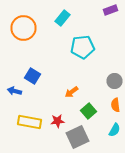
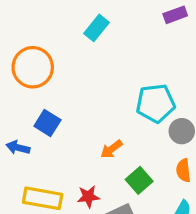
orange circle: (24, 28) -> (33, 67), moved
cyan pentagon: (82, 47) -> (156, 103), moved

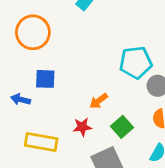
blue square: (47, 123) -> (45, 79), turned -30
red star: (88, 197) -> (82, 127), moved

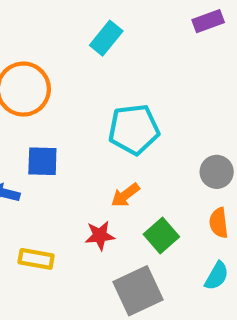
cyan pentagon: (136, 62) -> (134, 129), moved
yellow rectangle: (41, 142) -> (36, 259), size x0.7

